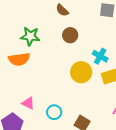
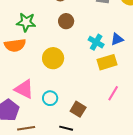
yellow circle: (81, 72) -> (53, 58), moved
pink triangle: (28, 103) -> (24, 89), size x1.5

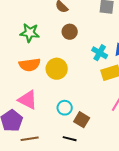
orange semicircle: (15, 45) -> (30, 65), moved
cyan circle: (50, 98) -> (65, 108), moved

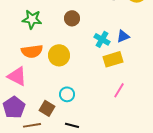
pink triangle: (28, 100) -> (17, 76), moved
brown square: (82, 120) -> (47, 108), moved

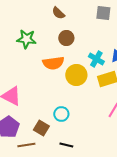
orange semicircle: (32, 51) -> (53, 63), moved
yellow circle: (59, 55) -> (76, 75), moved

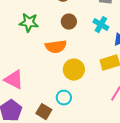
cyan cross: (96, 59) -> (101, 25), moved
yellow circle: (76, 75) -> (74, 70), moved

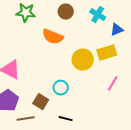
orange semicircle: (56, 47) -> (53, 37), turned 30
yellow circle: (74, 70) -> (83, 60), moved

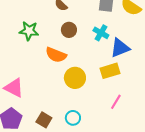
blue triangle: (117, 30) -> (120, 48), size x1.5
yellow circle: (83, 60) -> (75, 78), moved
cyan circle: (61, 88) -> (73, 118), moved

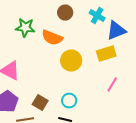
green star: (29, 31) -> (25, 28), moved

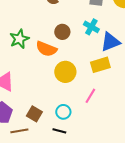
brown circle: (65, 13) -> (62, 32), moved
green star: (25, 28) -> (19, 39), turned -30
pink line: (112, 85) -> (90, 96), moved

